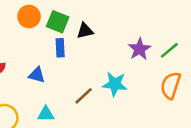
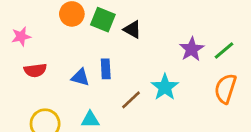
black triangle: (85, 31) -> (132, 29), turned 42
blue rectangle: (60, 48) -> (106, 69), moved
cyan star: (115, 84) -> (165, 87), turned 30

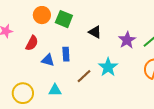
black triangle: (132, 29) -> (95, 32), moved
red semicircle: (35, 70) -> (32, 43), moved, turned -56

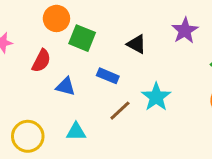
green square: (64, 19) -> (82, 38), moved
purple star: (127, 40) -> (185, 31), moved
blue rectangle: (66, 54) -> (108, 76), moved, turned -64

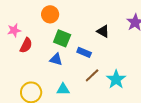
green square: (82, 38) -> (62, 38), moved
red semicircle: (41, 61) -> (26, 45), moved
cyan star: (156, 97) -> (116, 79), moved

